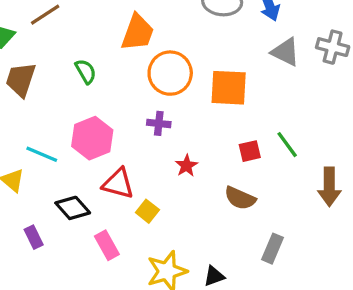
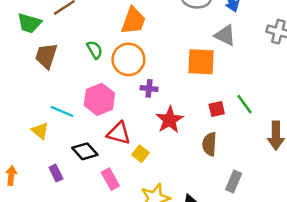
gray triangle: (285, 52) -> (225, 35), moved
orange circle: (170, 73) -> (128, 59), moved
red star: (186, 166) -> (170, 120), size x1.6
brown semicircle: (240, 198) -> (209, 144), turned 70

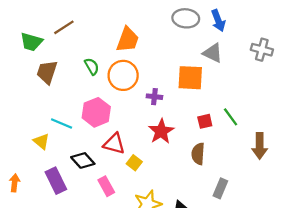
purple cross: (149, 88) -> (154, 97), moved
purple rectangle: (56, 173) -> (56, 181), size x1.6

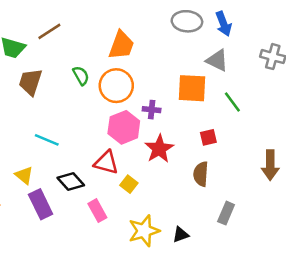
pink hexagon: (96, 112) -> (124, 127), moved
green line: (231, 117) -> (232, 102), moved
yellow triangle: (41, 141) -> (24, 175), moved

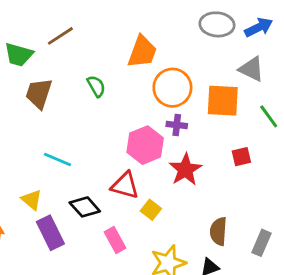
blue arrow: (224, 24) -> (259, 27), turned -95
orange circle: (116, 86) -> (172, 88), moved
brown semicircle: (201, 174) -> (218, 231), moved

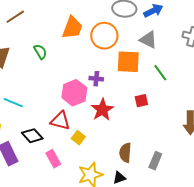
orange circle: (172, 88) -> (104, 36), moved

